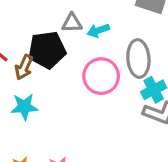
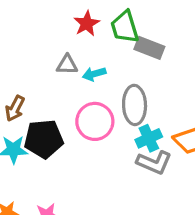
black pentagon: (47, 50) -> (44, 139), moved

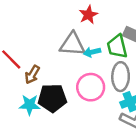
green trapezoid: (125, 27) -> (117, 46), moved
gray triangle: (67, 65) -> (72, 44), size x1.6

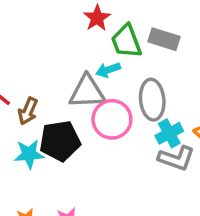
gray triangle: (72, 44) -> (87, 92), moved
green trapezoid: (117, 46) -> (126, 41), moved

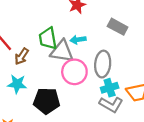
green trapezoid: (126, 41) -> (48, 38), moved
black pentagon: (60, 141) -> (47, 101), moved

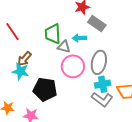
gray rectangle: (118, 27) -> (97, 24), moved
gray triangle: (62, 51) -> (64, 47), size x0.6
brown arrow: (22, 56) -> (24, 59), moved

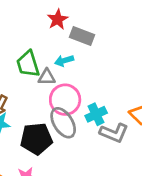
gray ellipse: (99, 62) -> (63, 123), moved, turned -30
cyan cross: (103, 84) -> (96, 114), moved

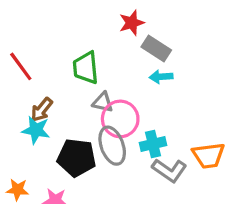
cyan arrow: (64, 61) -> (161, 77), moved
gray triangle: (47, 77) -> (103, 102), moved

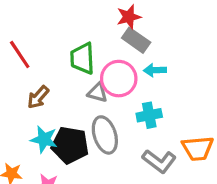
gray rectangle: (156, 48) -> (136, 40), moved
pink circle: (120, 119) -> (119, 79), moved
cyan star: (36, 130) -> (44, 139), moved
cyan cross: (153, 144) -> (149, 115), moved

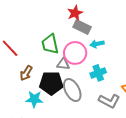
black pentagon: (70, 145) -> (51, 83), moved

